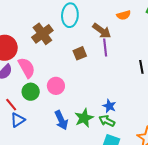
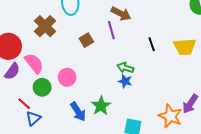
brown arrow: (102, 31) -> (121, 14), moved
blue star: (109, 106) -> (125, 81), moved
green arrow: (107, 121) -> (125, 68), moved

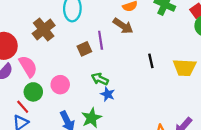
purple line: (111, 30) -> (101, 40), moved
green arrow: (125, 68) -> (100, 79), moved
blue star: (125, 81) -> (108, 94), moved
red line: (24, 104) -> (23, 107), moved

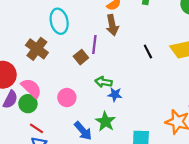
brown arrow: (123, 26) -> (112, 25), turned 60
purple line: (101, 40) -> (94, 45), turned 30
green circle: (33, 92) -> (28, 104), moved

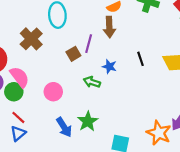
blue star: (115, 95) -> (109, 67), moved

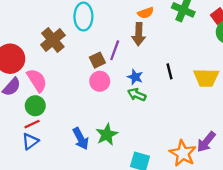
green arrow: (92, 82) -> (137, 95), moved
green circle: (14, 92) -> (35, 106), moved
pink circle: (53, 92) -> (100, 81), moved
red line: (18, 117) -> (32, 124), turned -72

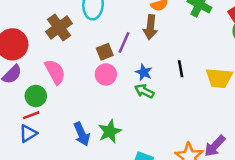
pink semicircle: (37, 80) -> (55, 72), moved

